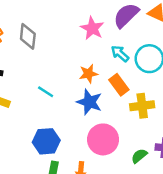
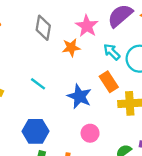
gray diamond: (28, 36) -> (43, 28), moved
orange star: (88, 74) -> (71, 48), moved
pink circle: (103, 139) -> (90, 133), size x0.6

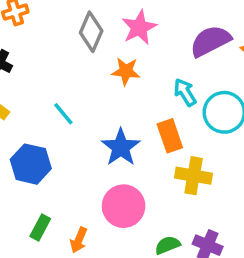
pink star: (87, 26) -> (139, 27), moved
blue hexagon: (35, 131) -> (31, 164), moved
pink circle: (90, 133) -> (124, 206), size x1.5

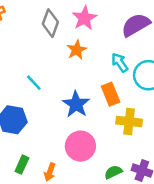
orange star: (126, 71) -> (77, 50), turned -30

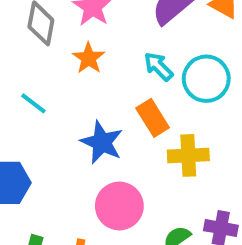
cyan line: (34, 83) -> (33, 103), moved

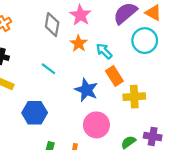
cyan arrow: (158, 66) -> (104, 51), moved
cyan circle: (206, 79) -> (145, 41), moved

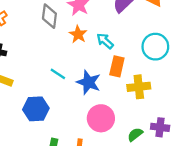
cyan circle: (145, 41) -> (155, 47), moved
cyan line: (48, 69) -> (58, 74), moved
orange rectangle: (114, 76) -> (117, 66), turned 48

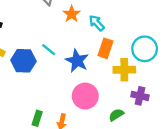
cyan circle: (155, 47) -> (145, 49), moved
blue hexagon: (36, 109) -> (23, 61), moved
purple cross: (160, 127) -> (140, 96), moved

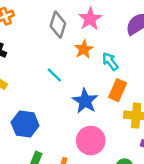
cyan line: (49, 50) -> (54, 75), moved
blue hexagon: (23, 61) -> (25, 124), moved

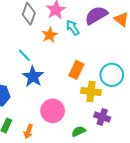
cyan arrow: (110, 62) -> (73, 28), moved
blue star: (85, 101) -> (33, 77), moved

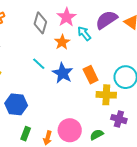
orange rectangle: (76, 70) -> (91, 75), turned -48
blue star: (33, 77) -> (63, 73), moved
pink circle: (53, 111) -> (70, 130), moved

